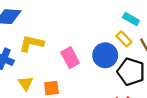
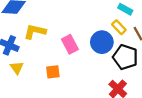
yellow triangle: (26, 83) -> (17, 68), moved

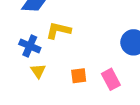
pink rectangle: (70, 44) -> (111, 79), moved

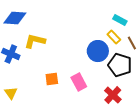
yellow triangle: (38, 71) -> (11, 93), moved

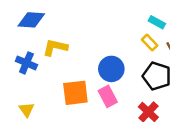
blue circle: (98, 51) -> (111, 69), moved
orange square: (52, 79) -> (75, 93), size x1.6

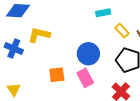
cyan rectangle: (157, 22) -> (103, 13), moved, turned -40
orange square: (75, 93) -> (57, 75), size x0.7

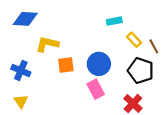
blue cross: (14, 48) -> (21, 71), moved
orange square: (57, 75) -> (66, 65), moved

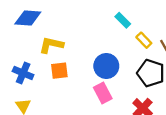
cyan rectangle: (114, 21) -> (123, 20), turned 56
orange square: (66, 65) -> (59, 71), moved

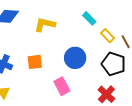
yellow L-shape: (51, 45) -> (45, 25), moved
pink rectangle: (103, 93) -> (62, 86), moved

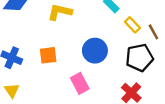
black pentagon: (114, 64) -> (139, 58), turned -30

